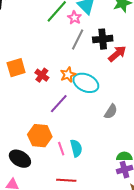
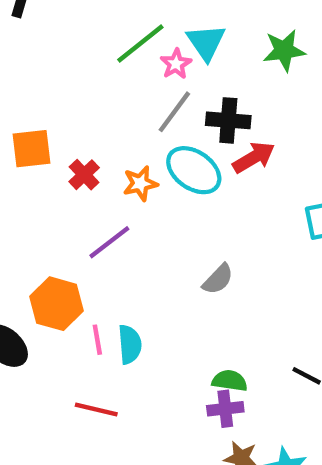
cyan ellipse: (86, 83) -> (194, 170), moved

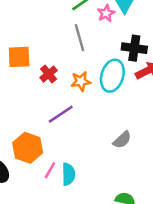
gray line: (174, 112) -> (79, 38), moved, turned -56
cyan ellipse: (194, 170) -> (112, 76), turned 68
pink line: (97, 340) -> (50, 170), turned 36

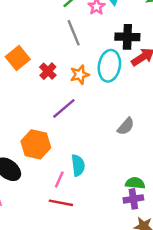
orange square: (19, 57) -> (18, 58), turned -30
pink line: (50, 170) -> (59, 179), moved

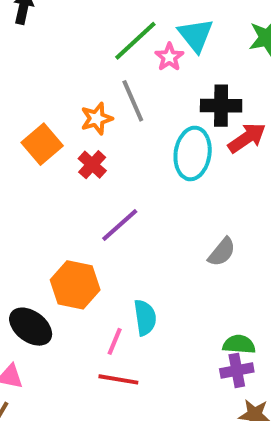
orange star: (80, 75) -> (97, 119), moved

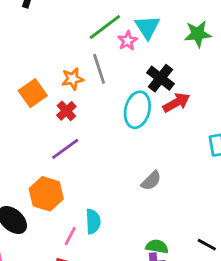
black cross: (221, 106) -> (161, 78), turned 32
purple line: (120, 225) -> (65, 149), moved

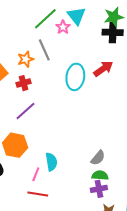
black cross: (161, 78) -> (113, 32), moved, turned -30
red cross: (66, 111) -> (23, 83), turned 32
gray semicircle: (151, 181) -> (98, 158), moved

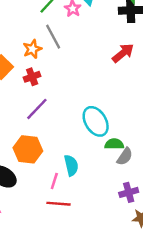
cyan ellipse: (75, 77) -> (96, 121), moved, turned -35
green semicircle: (100, 175) -> (114, 144), moved

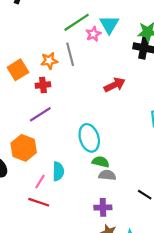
red arrow: (123, 53) -> (115, 85), moved
gray semicircle: (125, 157) -> (107, 175), turned -133

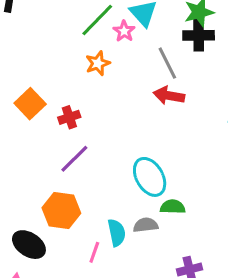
gray line: (70, 54) -> (167, 63), moved
orange star: (49, 61) -> (98, 63), moved
red arrow: (115, 85) -> (169, 96), turned -132
gray semicircle: (107, 175) -> (146, 225), moved

